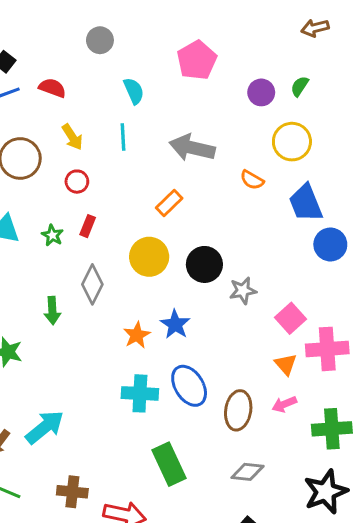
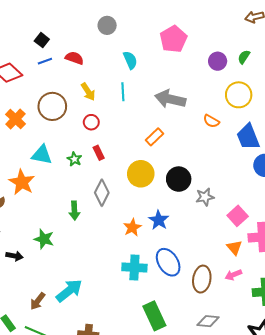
red rectangle: (88, 226) -> (99, 153), turned -48

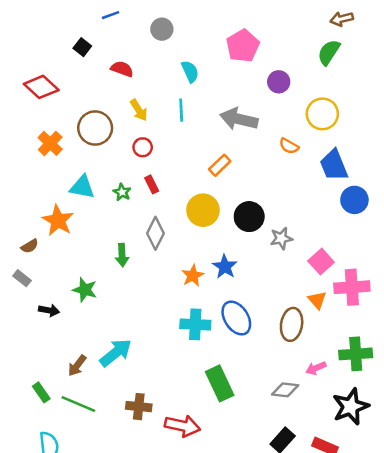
green semicircle: (244, 57) -> (329, 52), moved, size x1.5
blue line: (45, 61) -> (111, 15), moved
purple circle: (218, 61) -> (279, 82), moved
pink arrow: (233, 275) -> (316, 368), moved
brown ellipse: (202, 279) -> (292, 324), moved

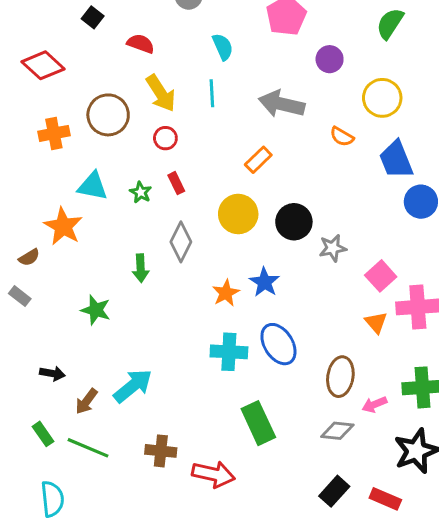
yellow arrow: (139, 110) -> (161, 93), size x1.4
orange cross: (50, 143) -> (54, 133), turned 35
black arrow: (49, 310) -> (52, 373), moved
brown ellipse: (292, 324) -> (340, 377), moved

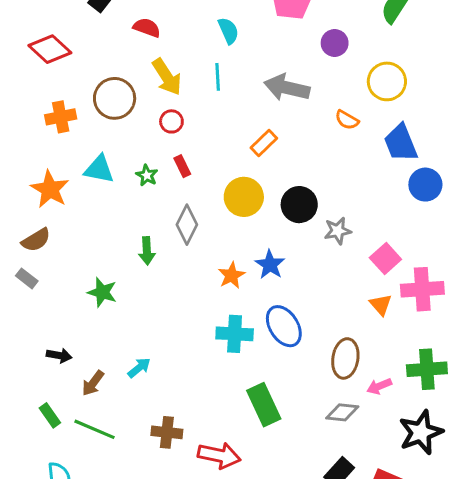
orange star: (63, 226) -> (50, 189), moved
brown semicircle: (29, 257) -> (36, 240), size x1.4
cyan arrow: (133, 386) -> (139, 368), size x0.6

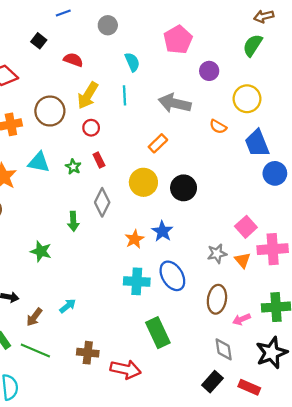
yellow arrow: (167, 77) -> (88, 95), turned 64
gray star: (338, 231) -> (217, 254), moved
gray diamond: (342, 412) -> (224, 349), moved, turned 75

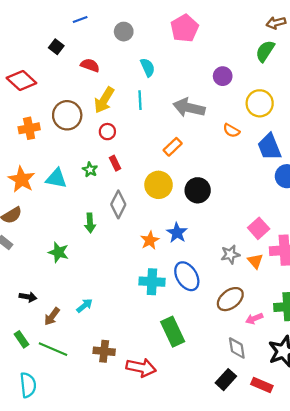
pink pentagon: (178, 40) -> (185, 28), moved
cyan triangle: (39, 162) -> (56, 178), moved
brown ellipse: (217, 299) -> (230, 299), turned 44

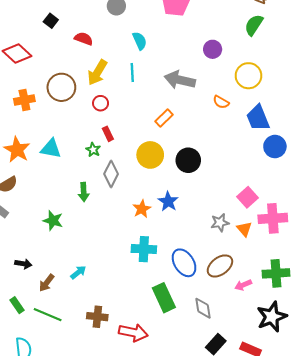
green star: (90, 170) -> (93, 150), moved
blue ellipse: (187, 276) -> (184, 263), moved
gray diamond: (237, 348) -> (203, 308), moved

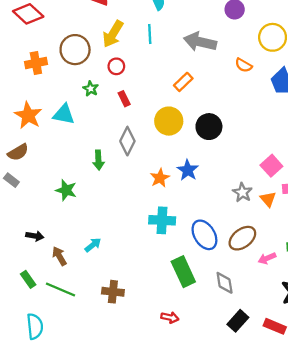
green star: (93, 150) -> (91, 89), moved
gray star: (220, 223) -> (242, 192), turned -30
brown arrow: (47, 283) -> (59, 256), turned 114
red arrow: (133, 333) -> (170, 317), moved, size x0.6

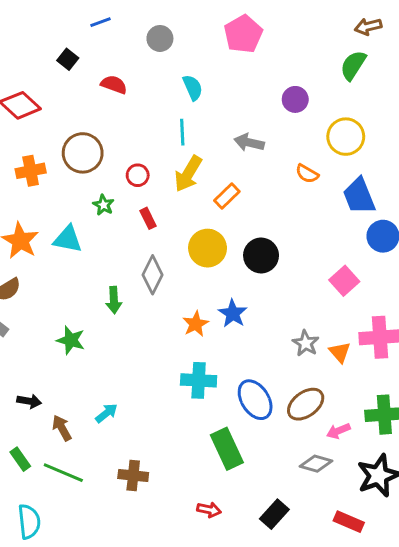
yellow arrow: (113, 34) -> (188, 174), moved
gray arrow: (200, 42) -> (249, 143), size x0.7
pink square: (271, 166) -> (344, 281), moved
gray diamond: (225, 283) -> (316, 464), moved, turned -65
black rectangle: (238, 321) -> (274, 514), moved

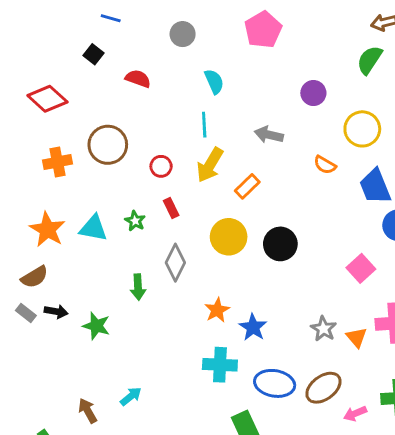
blue line: (100, 22) -> (111, 18), moved, turned 36
green star: (103, 205) -> (135, 221), moved
blue star: (233, 313) -> (253, 327), moved
blue ellipse: (255, 400) -> (275, 383), turned -48
black arrow: (29, 401) -> (56, 312), moved

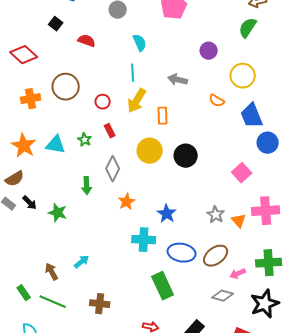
orange rectangle: (247, 186) -> (163, 116), turned -48
orange star: (217, 310) -> (127, 202), moved
black arrow: (56, 312) -> (30, 203), turned 35

